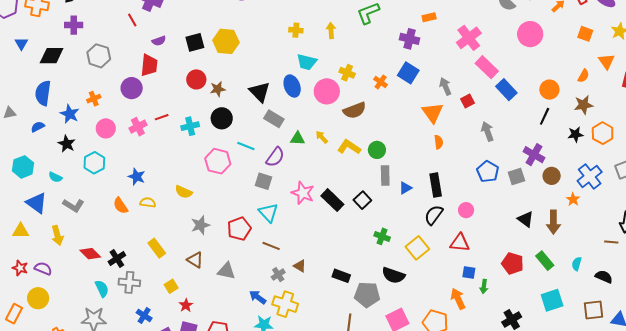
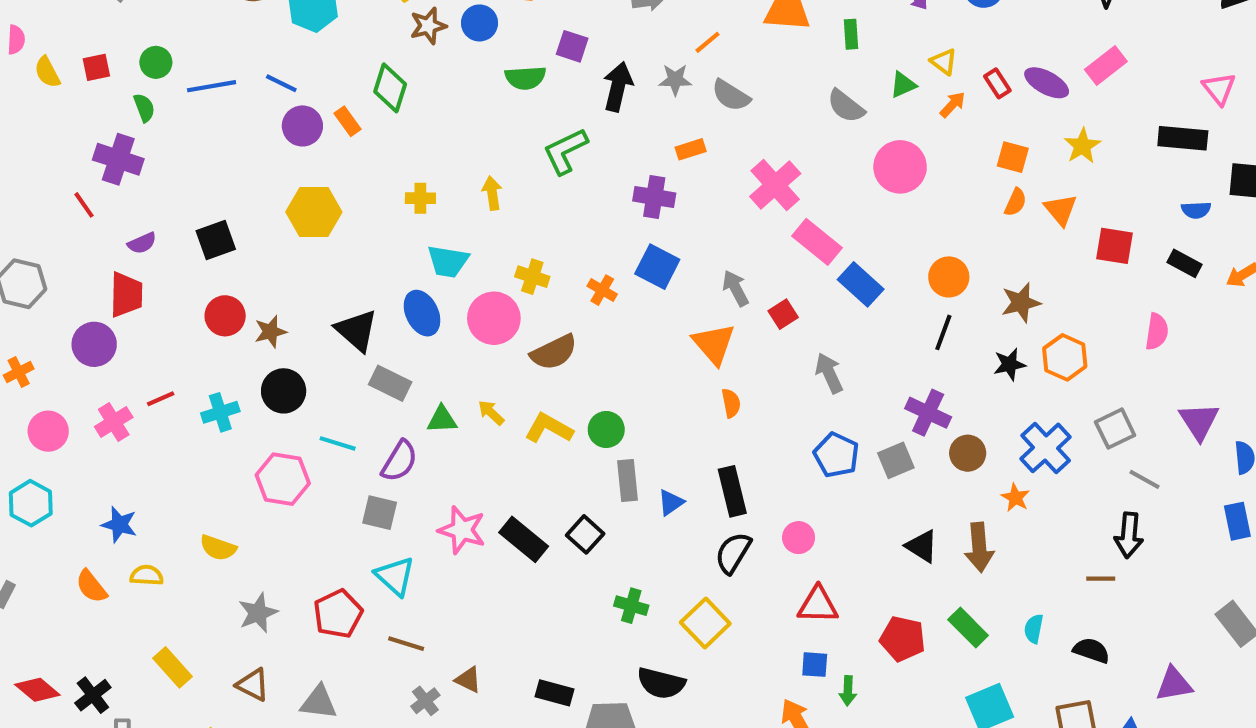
yellow hexagon: (226, 41) -> (314, 212), moved
orange semicircle: (583, 76) -> (1015, 202), moved
red triangle: (460, 243) -> (818, 605), moved

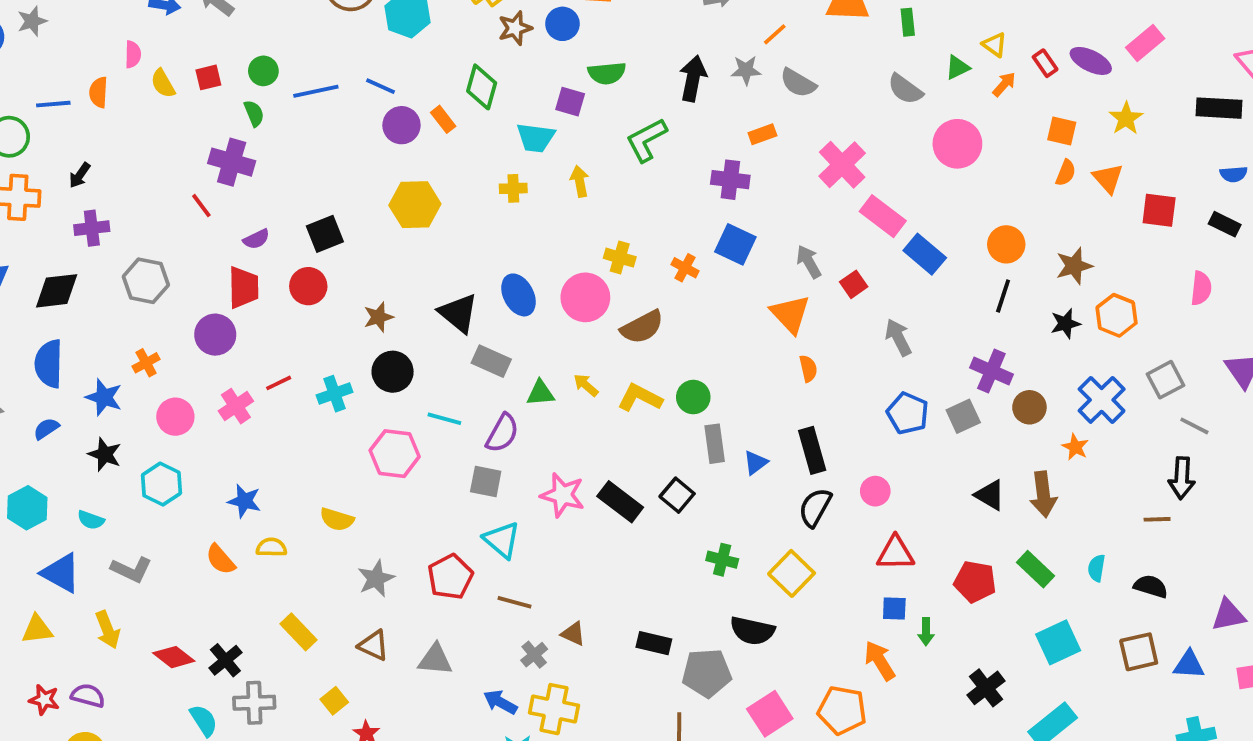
purple square: (572, 46) -> (570, 102), moved
cyan trapezoid: (448, 261) -> (536, 138), moved
red circle: (225, 316) -> (308, 286), moved

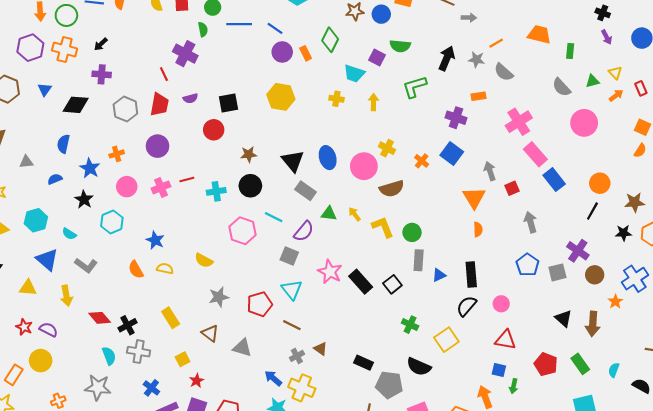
red trapezoid: (243, 287) -> (159, 104), moved
blue semicircle: (49, 364) -> (63, 144), size x0.7
yellow L-shape: (640, 398) -> (383, 227), turned 30

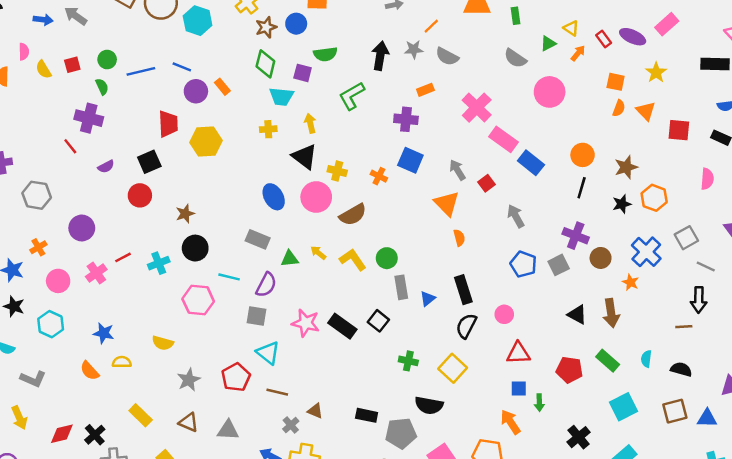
green diamond: (330, 40) -> (265, 64), moved
red trapezoid: (159, 104) -> (168, 124), moved
black triangle: (293, 161) -> (304, 157), moved
red diamond: (100, 318) -> (62, 434), turned -50

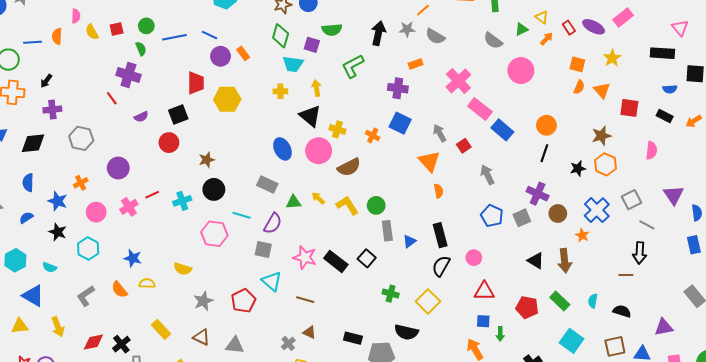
brown star: (626, 167) -> (601, 136), moved
gray L-shape: (33, 379) -> (86, 296), moved, turned 120
brown line: (277, 392) -> (305, 300), moved
cyan square: (623, 407) -> (572, 341), turned -30

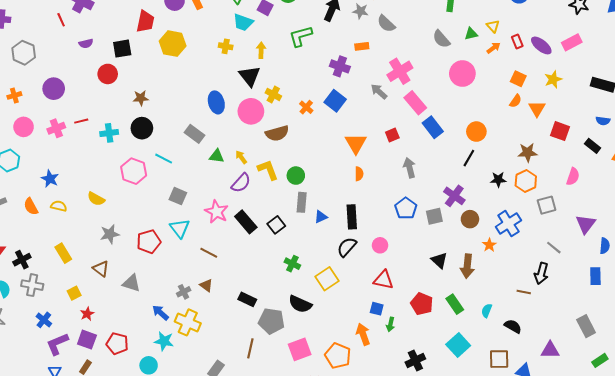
gray arrow: (440, 133) -> (379, 92), moved, turned -30
gray square: (632, 200) -> (547, 205), moved
purple semicircle: (273, 223) -> (241, 183), moved

